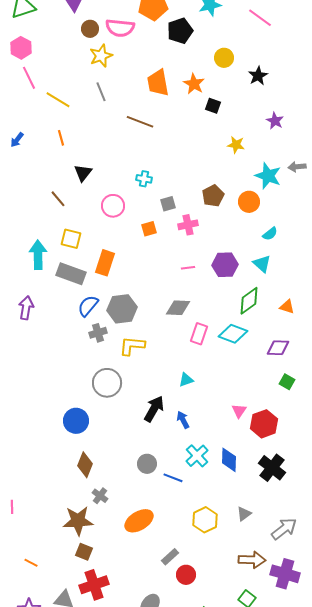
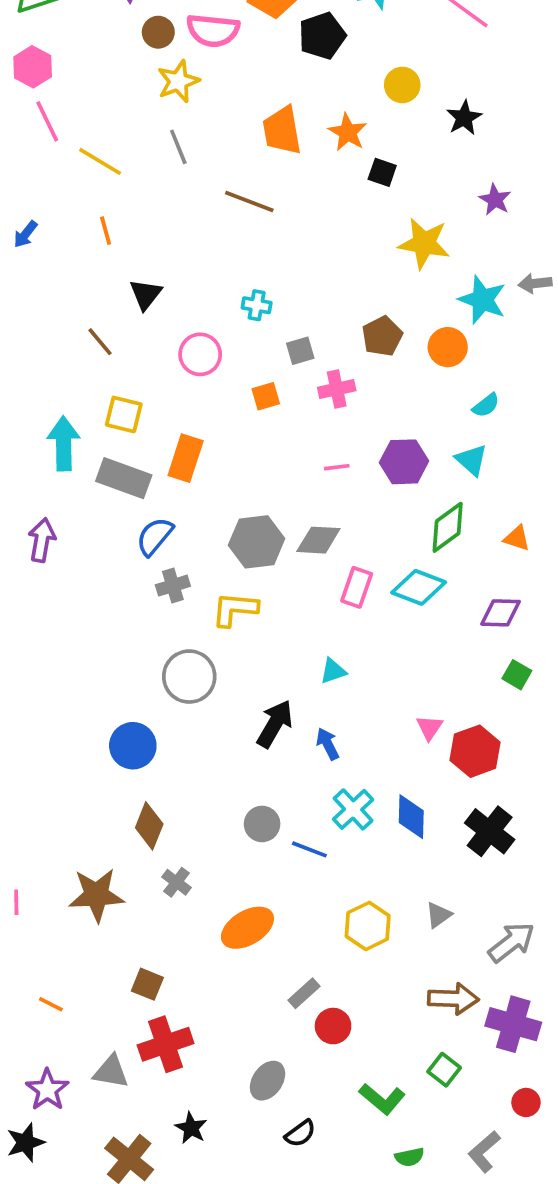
yellow star: (236, 145) -> (424, 243), size x1.6
gray hexagon: (122, 309) -> (257, 542), moved
brown star: (78, 521) -> (96, 895), moved

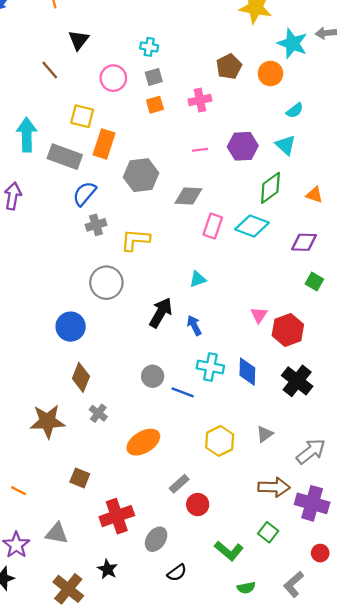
gray square: (300, 351) -> (154, 77), moved
yellow square: (124, 414) -> (82, 116), moved
gray hexagon: (257, 542) -> (141, 175), moved
cyan cross: (353, 809) -> (210, 367), turned -36
red cross: (166, 1044) -> (117, 516), moved

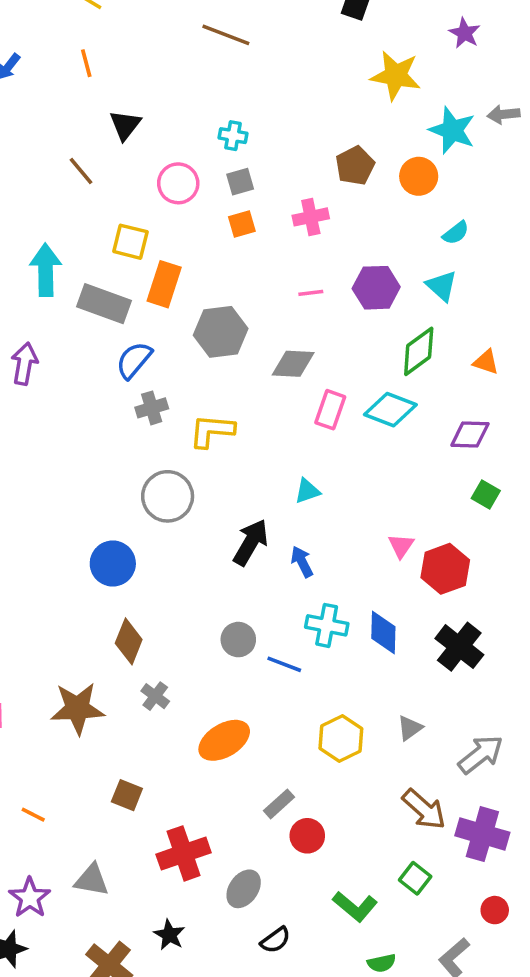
brown arrow: (274, 487) -> (424, 809), turned 40

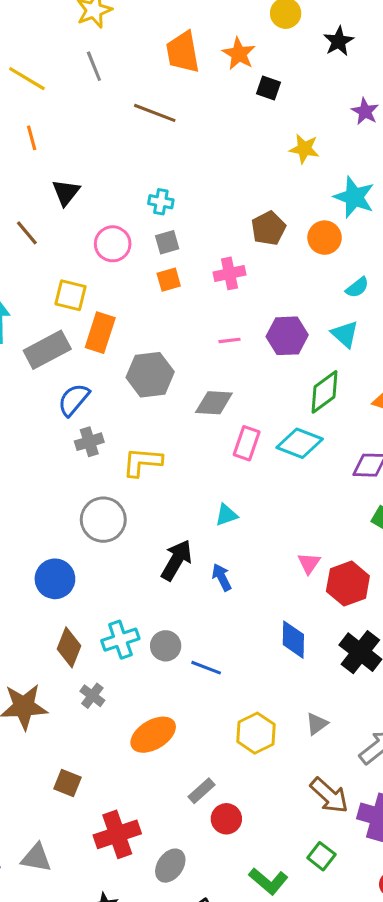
yellow star: (396, 76) -> (304, 149), size x0.7
gray rectangle: (104, 304) -> (47, 350), turned -48
cyan cross: (327, 625) -> (120, 640), moved, turned -30

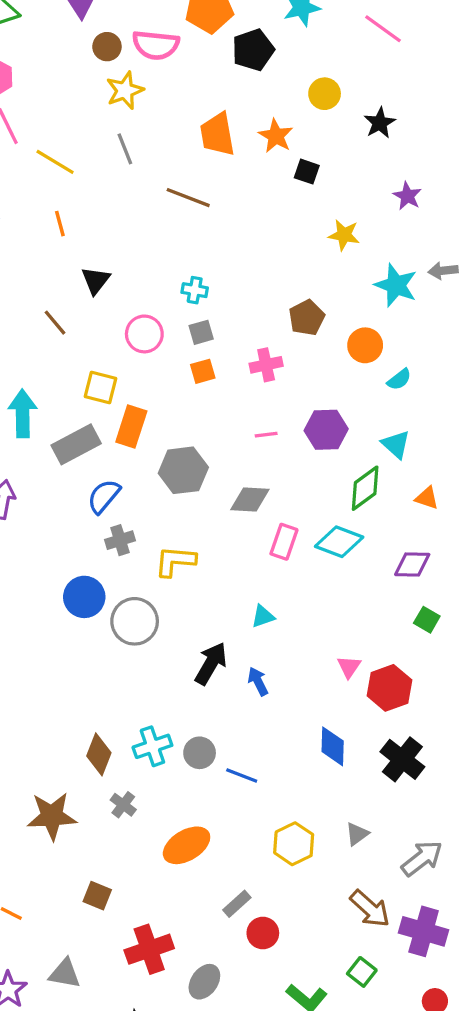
orange circle: (325, 238) -> (365, 345), moved
cyan triangle: (345, 334) -> (396, 444), moved
blue circle: (55, 579) -> (84, 597), moved

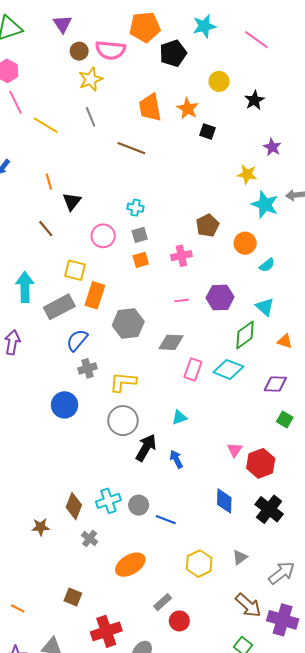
orange line: (60, 224) -> (49, 182), moved
yellow star: (344, 235) -> (247, 174), moved
gray circle: (135, 621) -> (123, 421), moved
brown star: (52, 816) -> (41, 527), moved, size x0.6

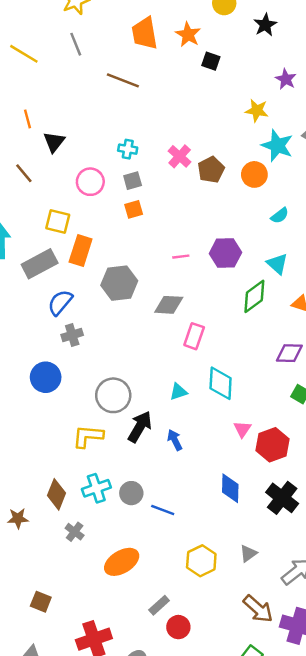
orange circle: (245, 243) -> (254, 174), moved
pink cross: (181, 256) -> (180, 156), moved, turned -36
cyan diamond: (228, 369) -> (221, 383), moved, turned 72
yellow L-shape: (123, 382) -> (88, 436), moved
brown square: (73, 597) -> (41, 602), moved

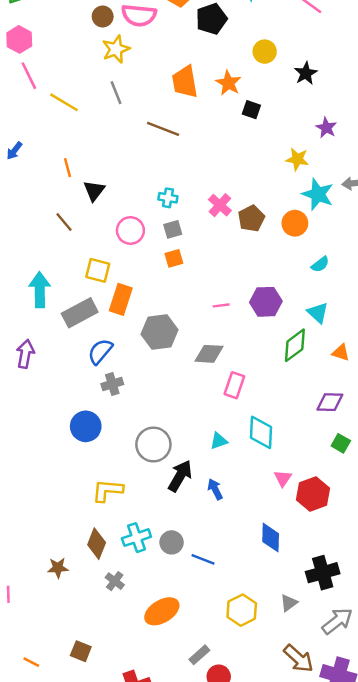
yellow L-shape: (88, 436) -> (107, 490), moved
black cross: (282, 498) -> (323, 573), moved, turned 36

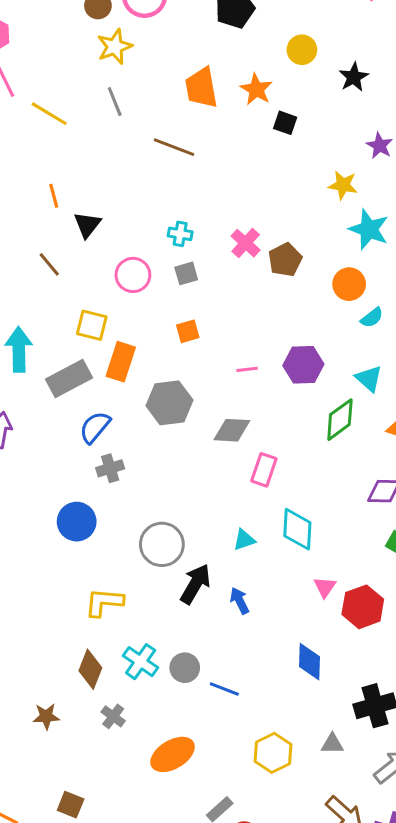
orange circle: (295, 223) -> (349, 284), moved
orange square: (174, 258) -> (188, 331), moved
cyan cross: (136, 538) -> (141, 662), turned -36
brown star: (58, 568) -> (46, 716), moved
gray triangle: (289, 603) -> (332, 744), turned 36

